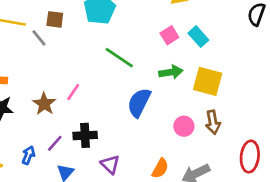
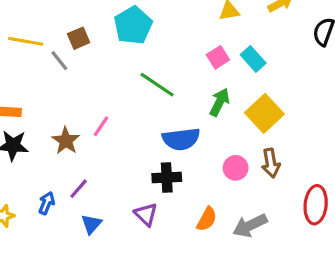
brown square: (55, 19) -> (79, 38), turned -30
green arrow: (171, 72) -> (220, 102), turned -55
yellow square: (208, 81) -> (264, 113), turned 32
blue semicircle: (139, 102) -> (181, 139), turned -124
black cross: (85, 135) -> (167, 177), moved

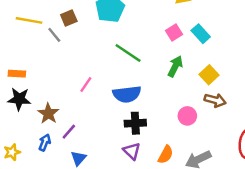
yellow square: (264, 113) -> (209, 75), size x0.7
blue semicircle: (181, 139) -> (127, 94), moved
brown star: (66, 141) -> (48, 113), moved
brown arrow: (271, 163) -> (215, 100), moved, turned -65
purple triangle: (146, 214) -> (132, 151), moved

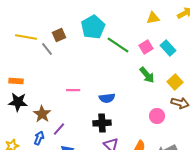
green line: (128, 53) -> (118, 45), moved
green arrow: (175, 66) -> (147, 75), turned 114
pink line: (86, 84) -> (73, 90), turned 56
blue semicircle: (127, 94) -> (107, 98), size x0.7
black cross: (135, 123) -> (102, 123), moved

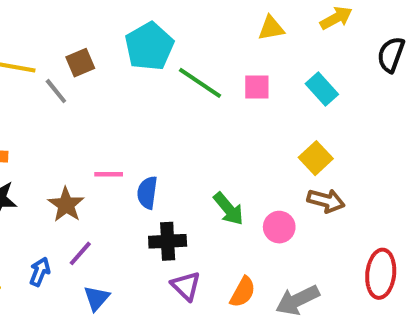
pink square: (146, 47) -> (257, 87), turned 32
cyan rectangle: (168, 48) -> (322, 89), moved
green arrow: (147, 75) -> (228, 209), moved
blue semicircle: (107, 98) -> (147, 193), moved, turned 105
brown star: (42, 114) -> (66, 205), moved

